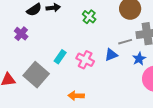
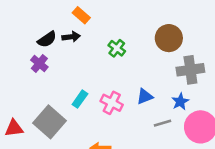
purple cross: (21, 34) -> (39, 63), moved
gray line: (125, 42) -> (162, 123), moved

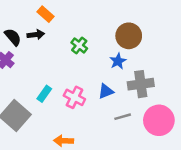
black semicircle: (47, 39) -> (13, 37), turned -96
gray cross: (190, 70) -> (141, 84), moved
blue star: (180, 102) -> (118, 61), moved

